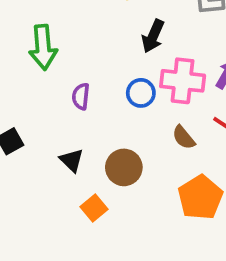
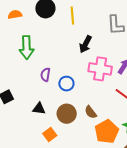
blue circle: (141, 93) -> (66, 84), moved
brown semicircle: (184, 137) -> (91, 112), moved
black triangle: (72, 160) -> (39, 109), turned -40

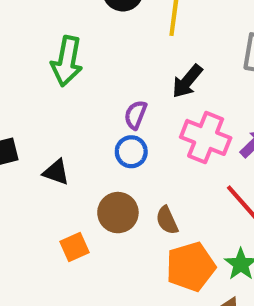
purple semicircle: (45, 75) -> (135, 115), moved
black triangle: (39, 109) -> (56, 172), moved

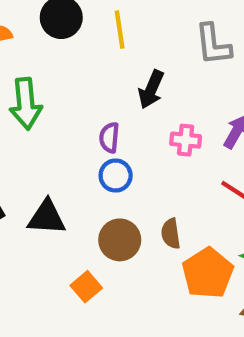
pink cross: (206, 137) -> (186, 140), size x0.6
black triangle: (56, 172) -> (47, 217), size x1.4
brown semicircle: (167, 220) -> (171, 234), turned 32

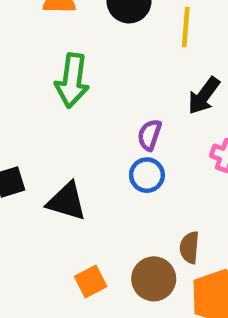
brown circle: (120, 240) -> (154, 279), moved

